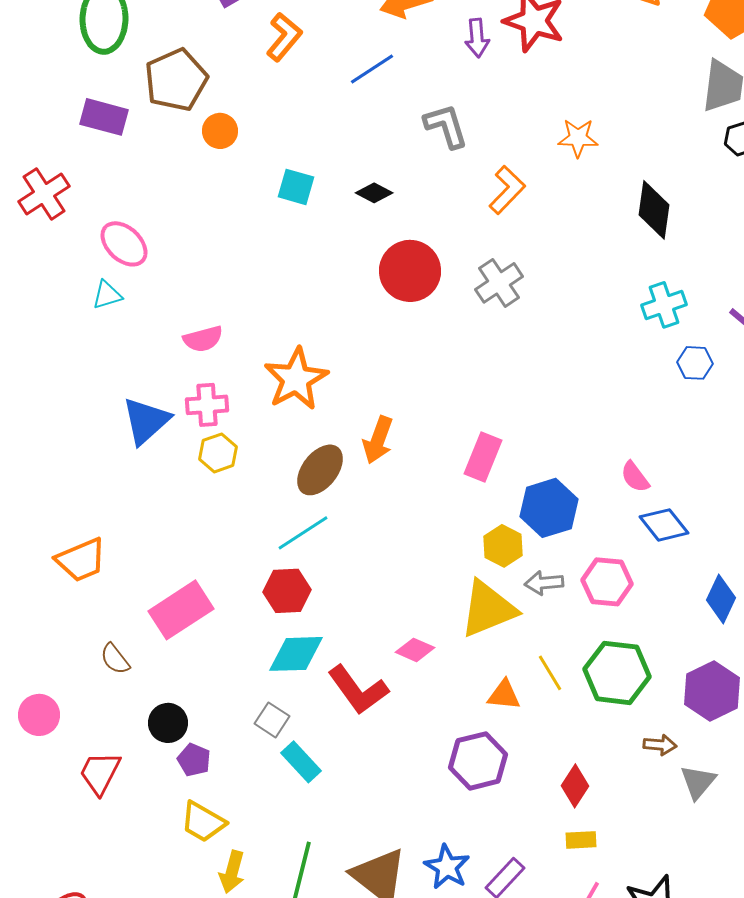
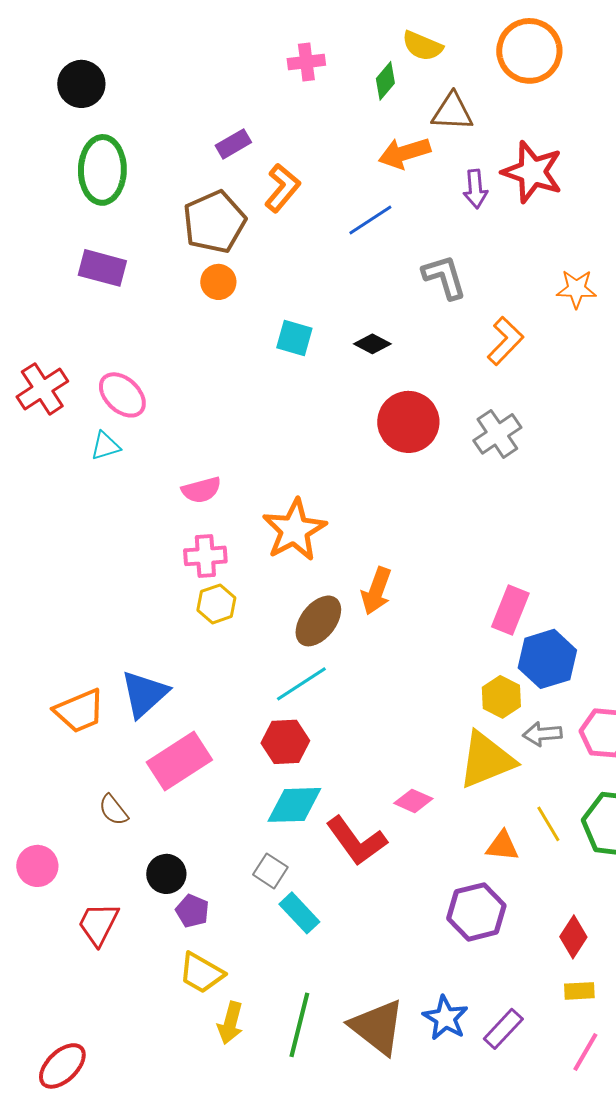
brown pentagon: (176, 80) -> (214, 222), moved
red cross: (44, 194) -> (42, 389), moved
blue triangle: (146, 421) -> (144, 694), moved
pink rectangle: (483, 457) -> (510, 610), moved

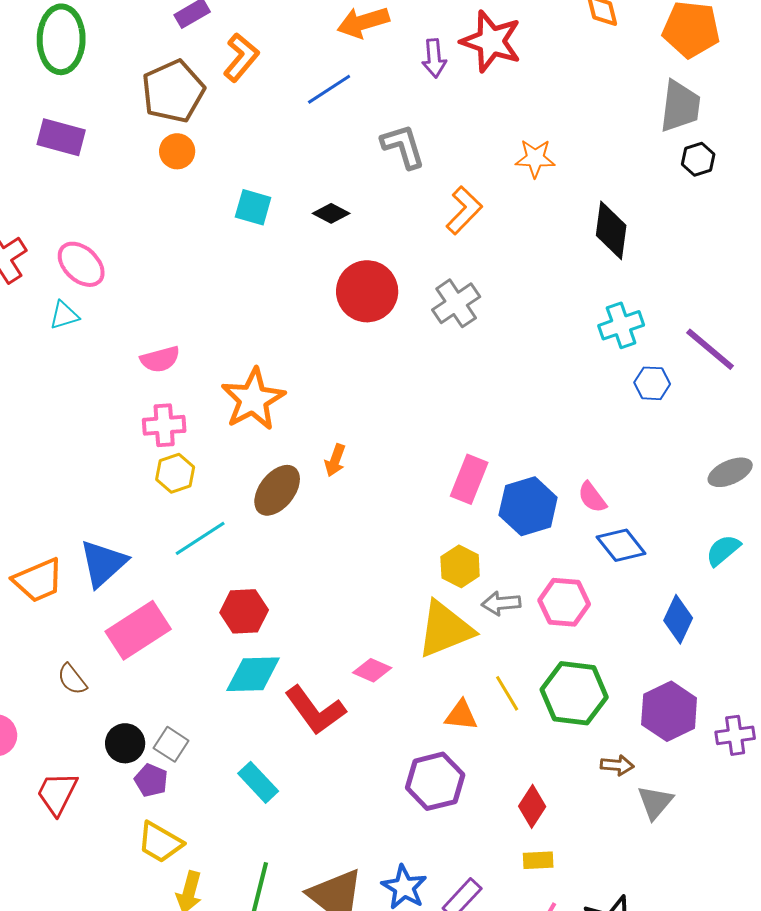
orange arrow: (376, 591) -> (335, 460), size x0.7
blue hexagon: (547, 659) -> (528, 506), moved
cyan line: (301, 684) -> (200, 538), moved
gray square: (270, 871) -> (171, 744), moved

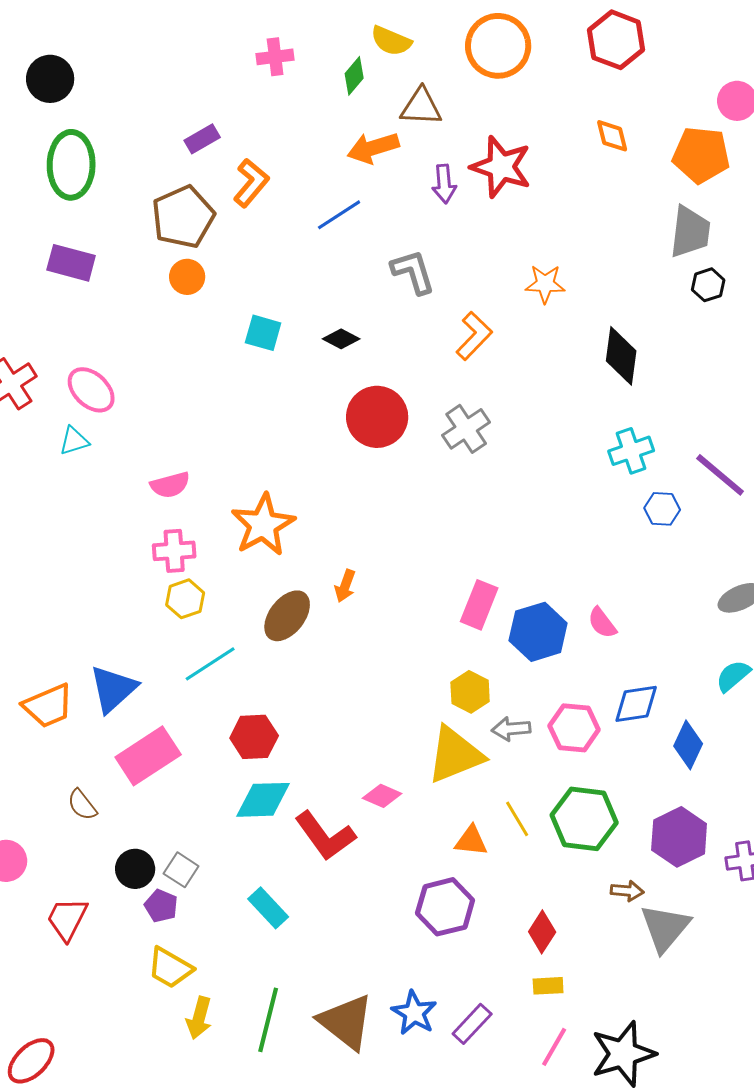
blue diamond: (621, 545) -> (636, 704), moved, turned -60
gray triangle: (655, 802) -> (665, 928), size x1.4

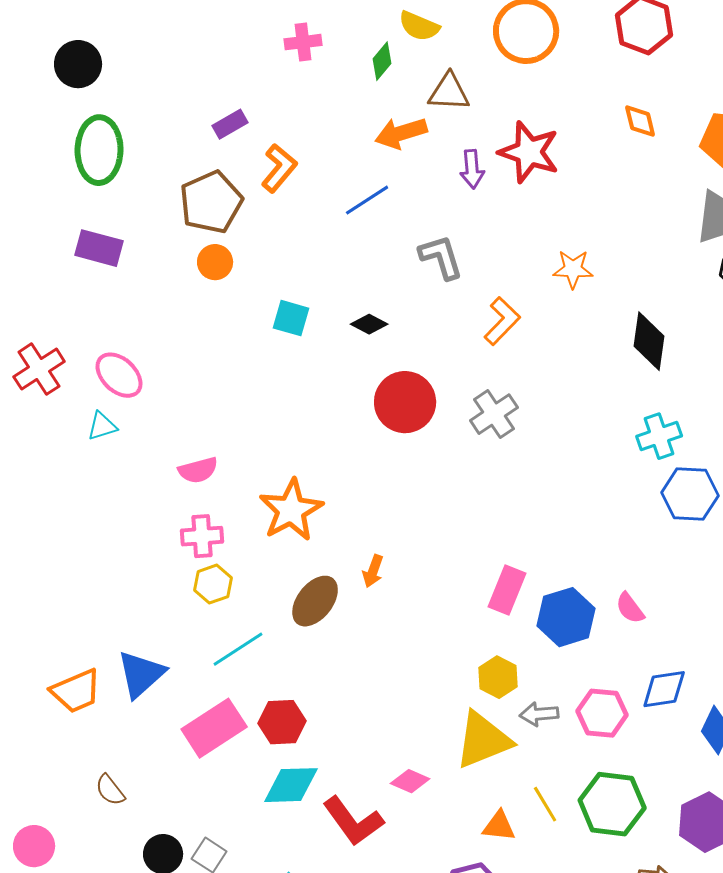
blue hexagon: (662, 509) -> (690, 494), size x1.6
pink rectangle: (148, 756) -> (214, 728), moved

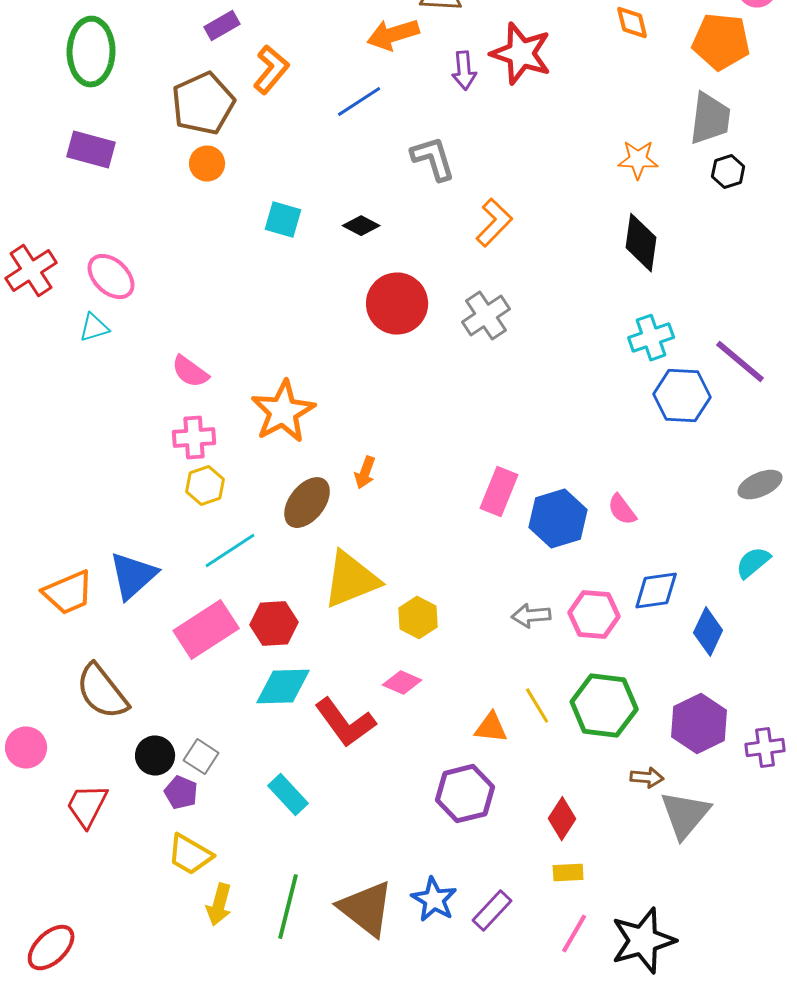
orange star: (573, 269) -> (638, 160), moved
pink semicircle: (198, 470) -> (190, 372), turned 51
yellow hexagon: (498, 677) -> (418, 618), moved
yellow triangle: (483, 740) -> (351, 580), moved
brown semicircle: (110, 790) -> (102, 692), size x1.8

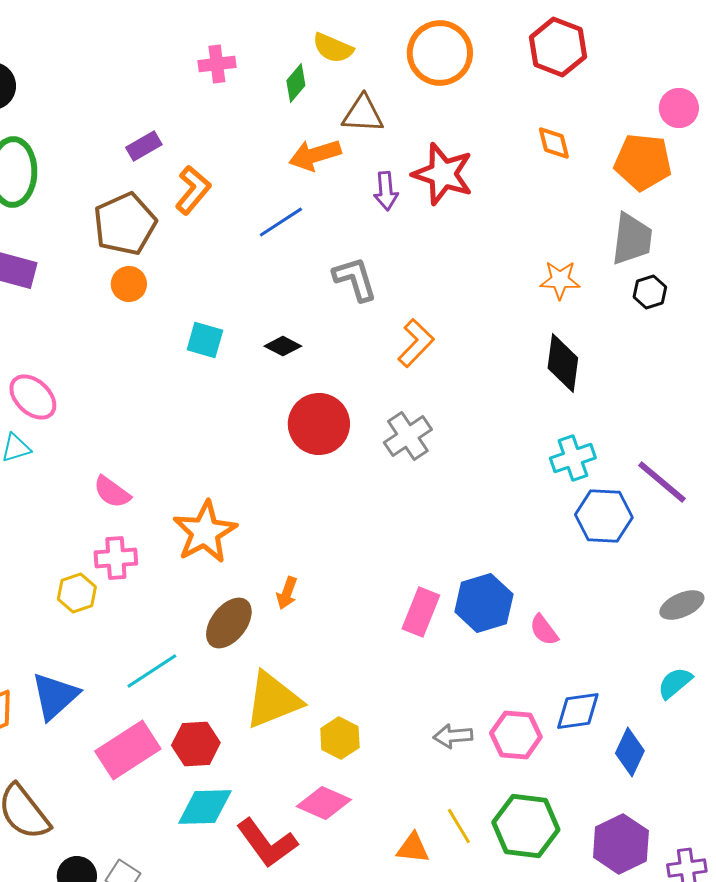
yellow hexagon: (205, 486) -> (77, 593), moved
blue hexagon: (558, 519) -> (484, 603), moved
pink diamond: (402, 683) -> (324, 803), size x1.4

